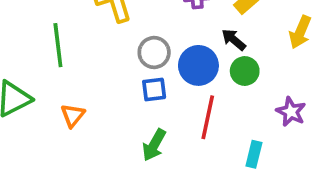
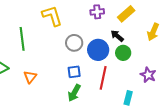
blue square: (154, 89) -> (74, 72), moved

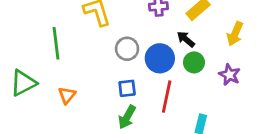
purple star: (148, 75) -> (230, 75), moved

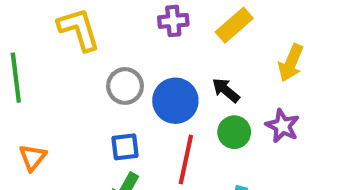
black arrow: (186, 39) -> (226, 90), moved
green circle: (194, 62) -> (234, 132), moved

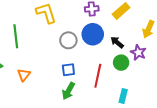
blue circle: (175, 101) -> (93, 34), moved
purple star: (282, 126) -> (138, 52), moved

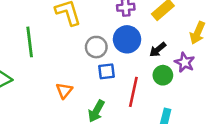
black arrow: (117, 42) -> (158, 50), turned -80
blue square: (68, 70) -> (107, 71), moved
orange triangle: (24, 75) -> (64, 91), moved

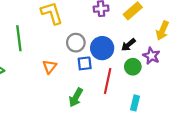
blue circle: (127, 39) -> (102, 48), moved
orange triangle: (64, 91) -> (50, 67), moved

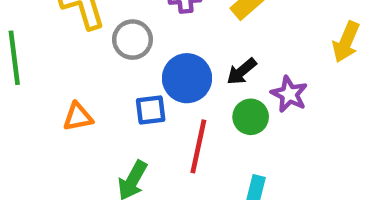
yellow arrow: (162, 31) -> (346, 42), moved
gray circle: (76, 43) -> (132, 40), moved
orange triangle: (50, 67) -> (78, 117), turned 40

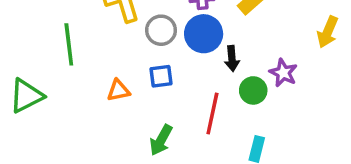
black arrow: (242, 71) -> (232, 59), moved, turned -55
blue circle: (187, 78) -> (204, 34), moved
blue square: (151, 110) -> (161, 76), moved

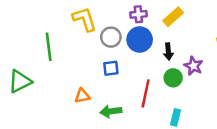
black arrow: (232, 59) -> (168, 51), moved
orange triangle: (118, 90) -> (82, 96), moved
green arrow: (161, 140) -> (111, 111), turned 54

